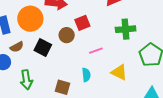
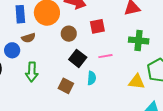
brown circle: (67, 35) -> (69, 34), moved
black square: (43, 47) -> (78, 58), moved
yellow triangle: (119, 72) -> (137, 82), moved, turned -30

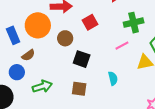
pink line: (105, 56) -> (122, 46), moved
green arrow: (32, 72) -> (42, 86), turned -90
cyan semicircle: (92, 78) -> (113, 78), moved

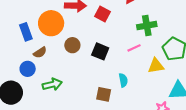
red square: (90, 22) -> (102, 14), moved, turned -35
brown circle: (65, 38) -> (72, 45), moved
black square: (82, 59) -> (100, 51), moved
brown square: (79, 89) -> (104, 94), moved

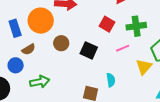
red square: (102, 14) -> (107, 24), moved
yellow triangle: (156, 66) -> (144, 67), turned -42

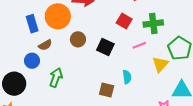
green arrow: (40, 82) -> (56, 78), turned -60

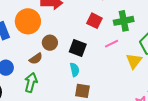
brown semicircle: (45, 45) -> (36, 59), moved
cyan semicircle: (127, 77) -> (75, 70), moved

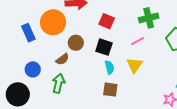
red square: (94, 21) -> (107, 21), moved
yellow triangle: (134, 61) -> (134, 65), moved
cyan semicircle: (75, 70) -> (110, 67), moved

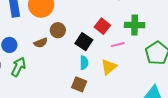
red square: (107, 21) -> (102, 26), moved
green arrow: (58, 83) -> (18, 67), moved

